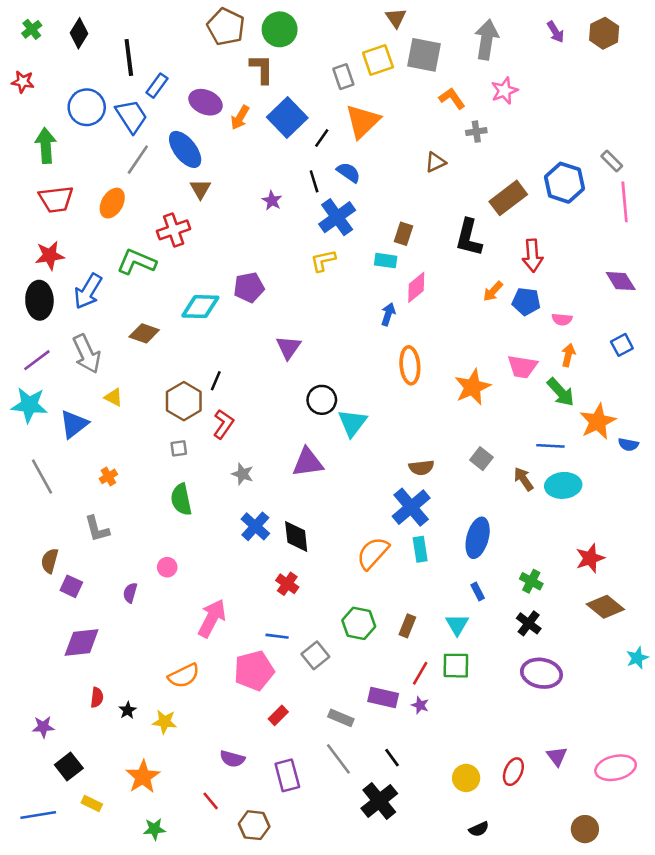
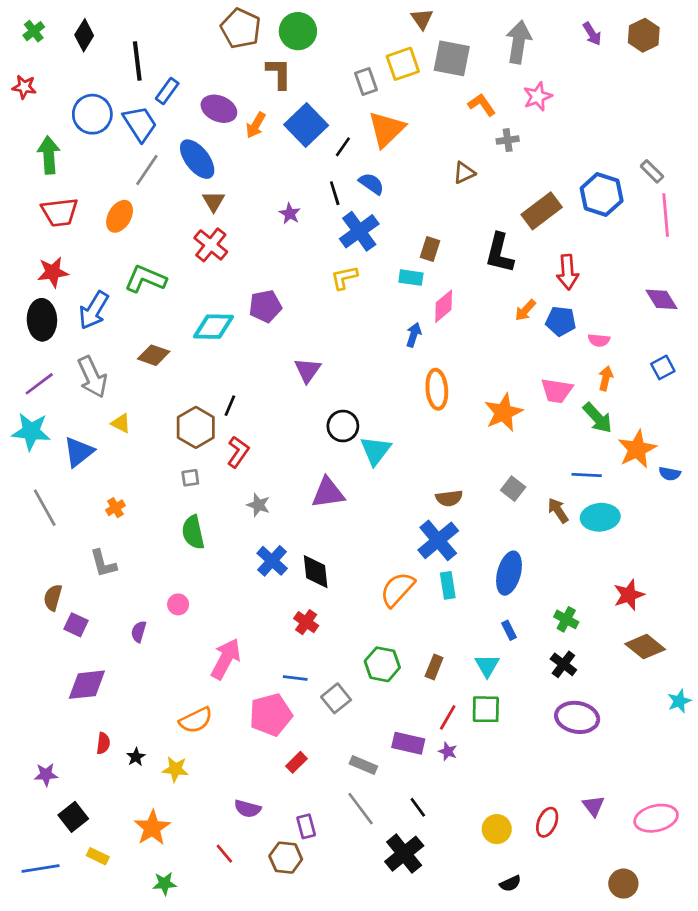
red cross: (174, 230) -> (211, 245), moved, turned -32
purple rectangle: (287, 775) -> (306, 826), size x0.7
brown hexagon: (254, 825) -> (286, 858), moved

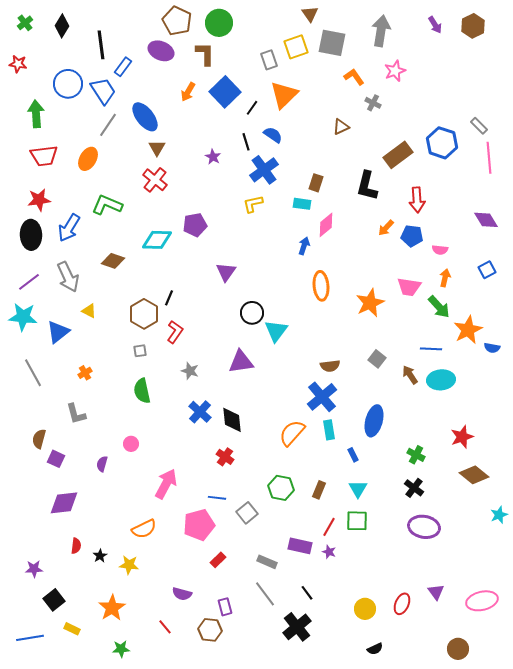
purple ellipse: (219, 109) -> (161, 51), moved
gray cross: (508, 140) -> (373, 103), turned 35
blue rectangle: (509, 630) -> (353, 455), moved

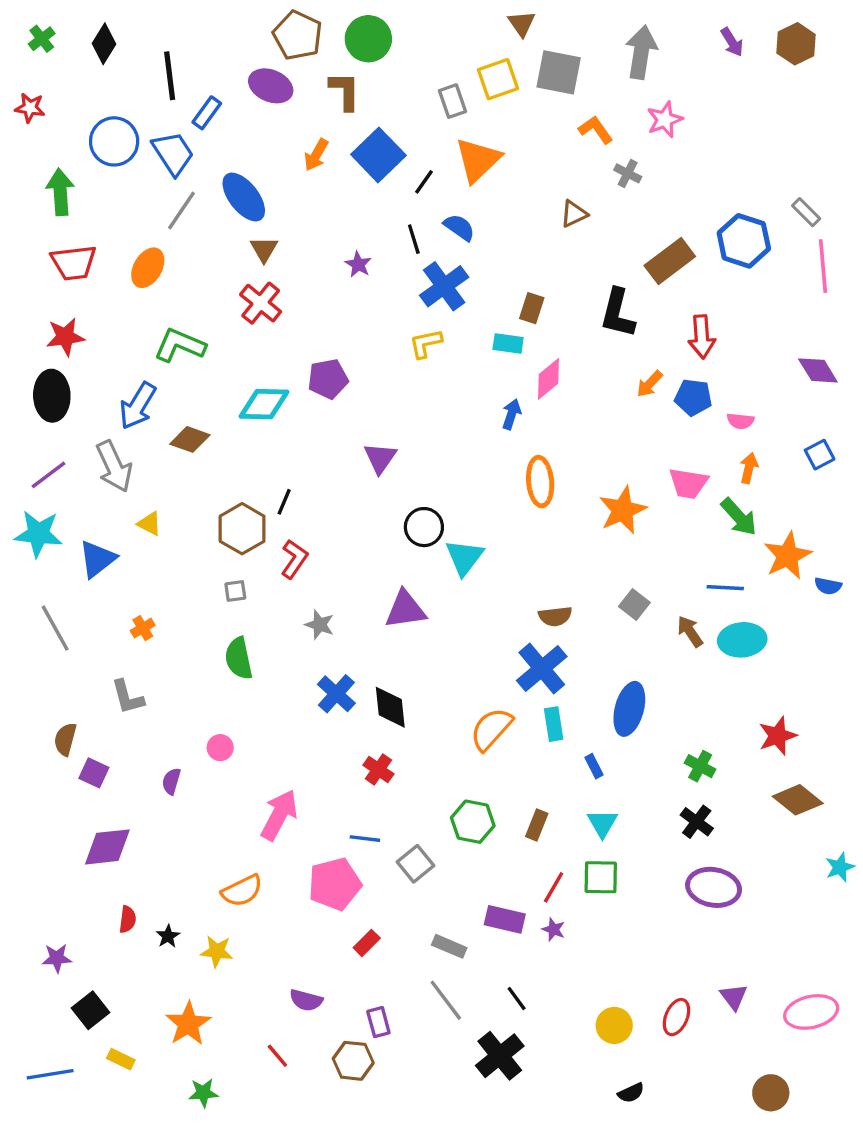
blue arrow: (69, 228) -> (138, 406), moved

